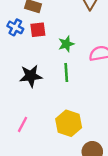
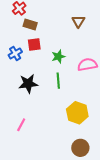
blue cross: (15, 27) -> (15, 54), moved, turned 32
yellow hexagon: (69, 123) -> (77, 113), moved

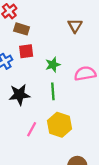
yellow hexagon: (77, 113) -> (59, 125), moved
pink line: (21, 125) -> (32, 129), moved

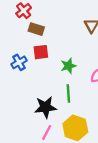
black star: (19, 95) -> (45, 107), moved

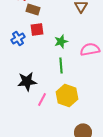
black star: (45, 107) -> (27, 81), moved

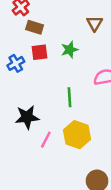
green star: (61, 41) -> (70, 50), moved

